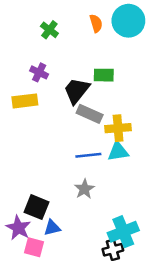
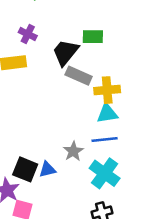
blue line: (88, 155) -> (105, 139), moved
blue triangle: (52, 228) -> (47, 169), moved
cyan cross: (123, 232) -> (105, 173), moved, turned -32

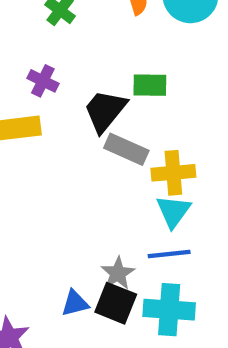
cyan triangle: (107, 113) -> (173, 211), turned -45
black square: (25, 169) -> (116, 303), moved
cyan cross: (105, 173) -> (169, 310), turned -32

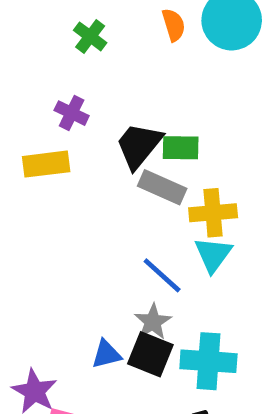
green rectangle: (150, 85) -> (181, 148), moved
blue line: (169, 254) -> (162, 275), moved, turned 48

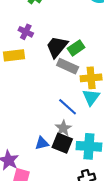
green rectangle: (181, 148) -> (76, 48), turned -35

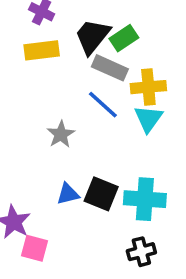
yellow rectangle: (14, 55) -> (42, 50), moved
blue line: (68, 107) -> (103, 105), moved
gray star: (63, 128) -> (61, 134), moved

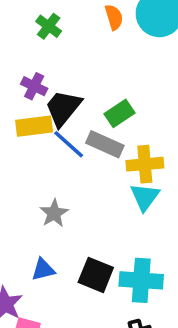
black trapezoid: (92, 36) -> (63, 108), moved
blue line: (103, 105) -> (69, 144), moved
blue triangle: (68, 194) -> (43, 269), moved

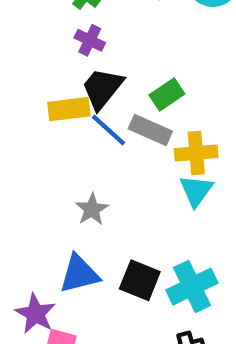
purple cross: (34, 86) -> (90, 40), moved
blue triangle: (43, 269) -> (79, 274), size x1.5
cyan cross: (141, 280) -> (192, 287), turned -30

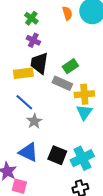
black trapezoid: (102, 88) -> (39, 63), turned -30
blue line: (109, 130) -> (24, 102), moved
blue triangle: (79, 274) -> (28, 152), turned 40

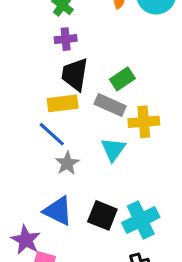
purple cross: (33, 40) -> (66, 39), turned -32
yellow rectangle: (23, 73) -> (63, 103), moved
cyan triangle: (84, 112) -> (113, 149), moved

